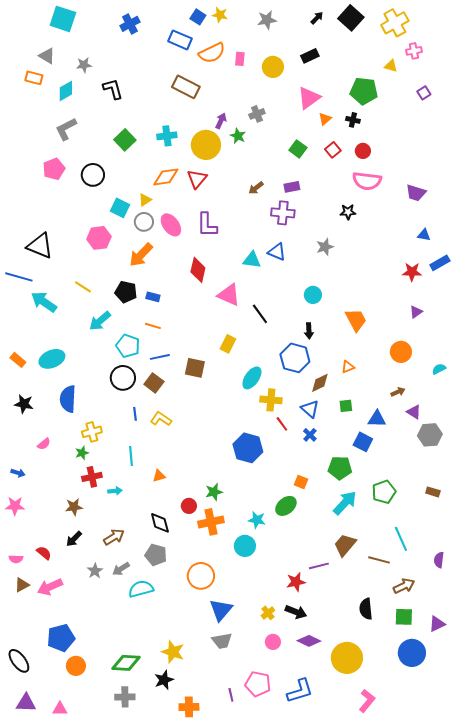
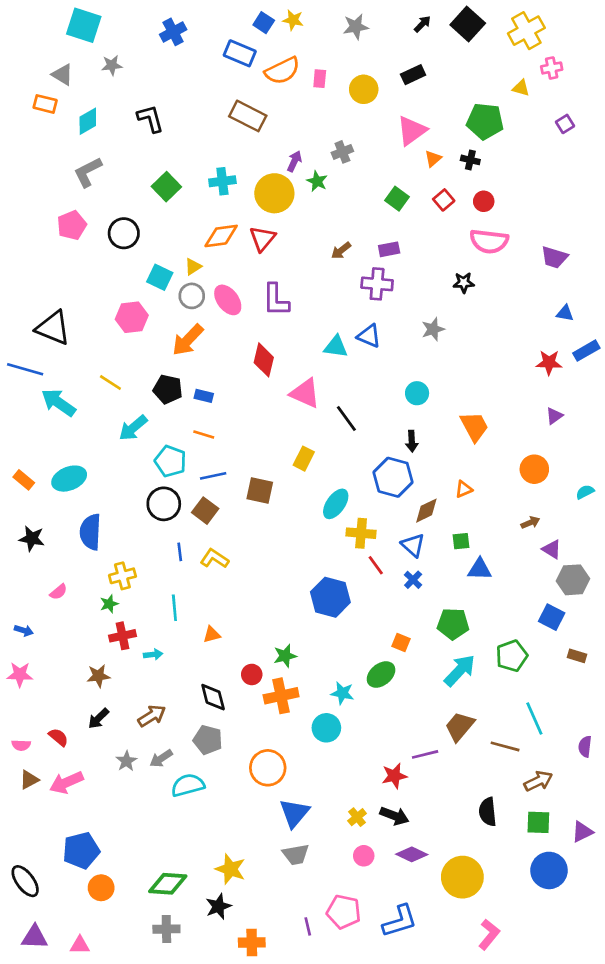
gray star: (84, 65) -> (112, 65), moved
blue triangle: (377, 419) -> (480, 569), moved
blue square: (363, 442) -> (552, 617), moved

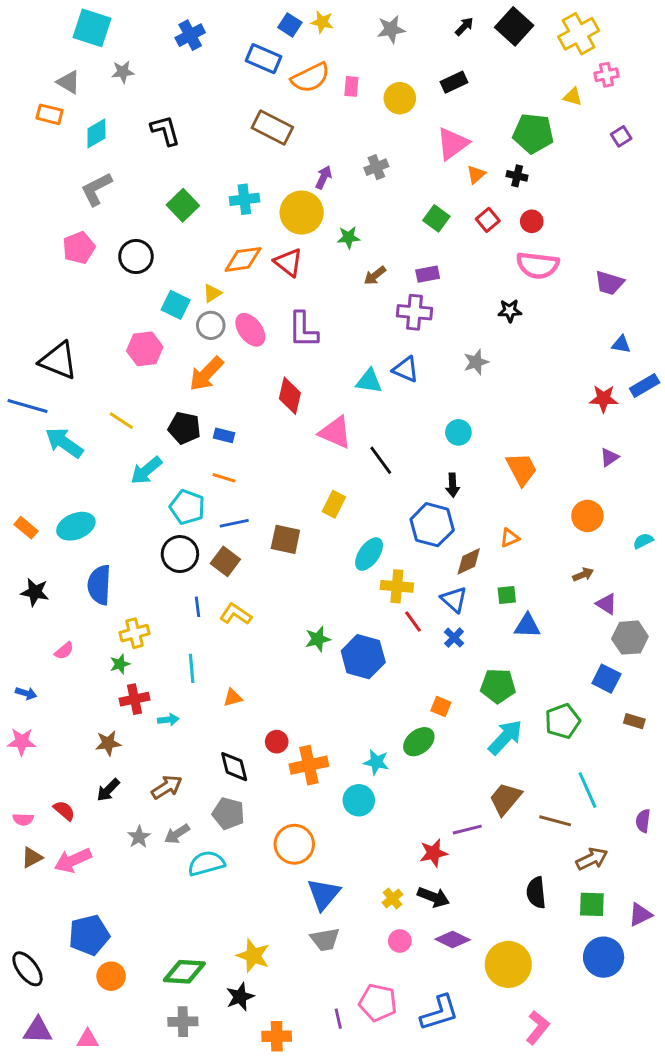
green star: (317, 181) -> (349, 237), moved, turned -30
red triangle: (262, 239) -> (288, 262), turned -32
green star: (285, 656) -> (318, 639), moved

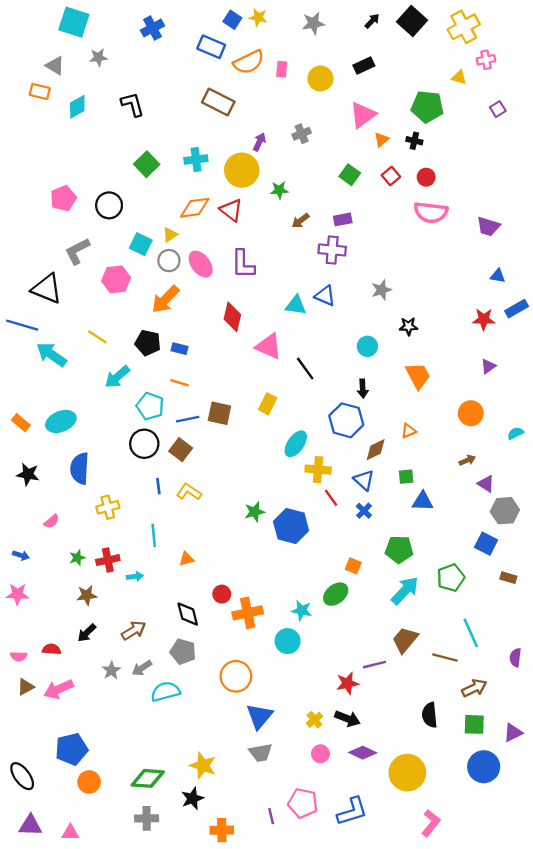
gray L-shape: (96, 189) -> (77, 251), moved
black star: (510, 311) -> (409, 326), moved
brown square: (285, 539) -> (219, 413), moved
green star: (120, 664) -> (77, 558), moved
red semicircle: (64, 811) -> (51, 649), turned -36

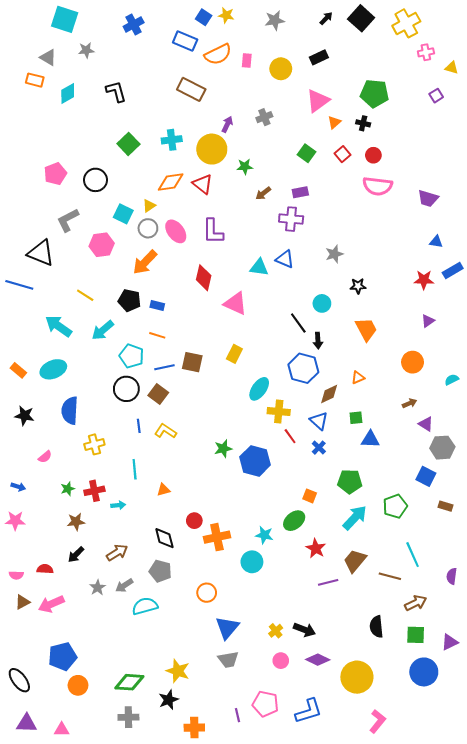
yellow triangle: (459, 77) -> (452, 68), moved
cyan arrow: (51, 355) -> (58, 326), moved
black line: (305, 369) -> (298, 323), moved
orange circle: (236, 676) -> (207, 593), size x0.7
red star: (347, 683) -> (316, 548), moved, turned -30

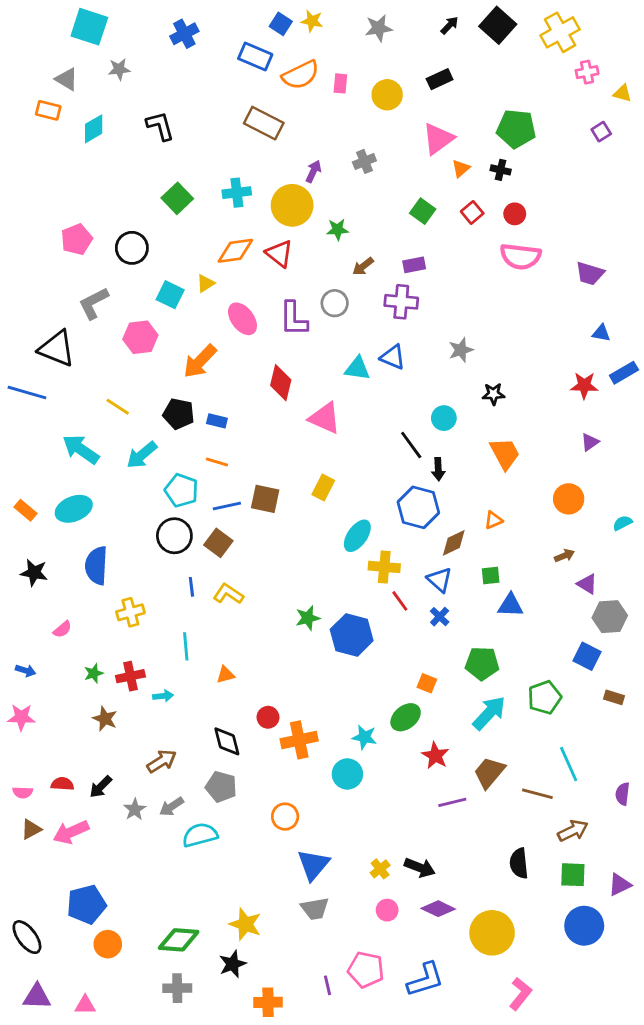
gray circle: (148, 228) -> (335, 303), moved
brown star: (76, 522) -> (105, 719), turned 30
black arrow: (76, 555) -> (101, 787), moved

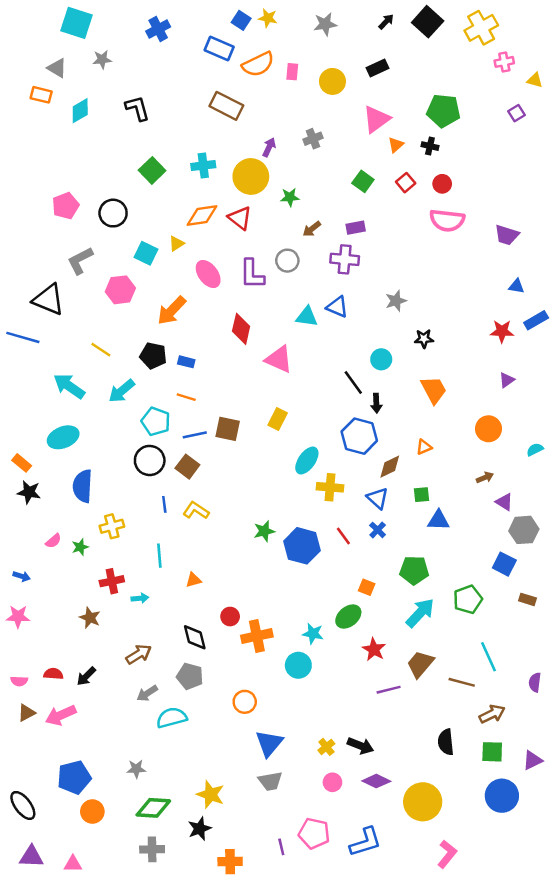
orange rectangle: (26, 510) -> (22, 463), moved
red line: (400, 601) -> (343, 536), moved
green star: (94, 673) -> (80, 547), moved
gray star: (135, 809) -> (136, 769), moved, turned 30

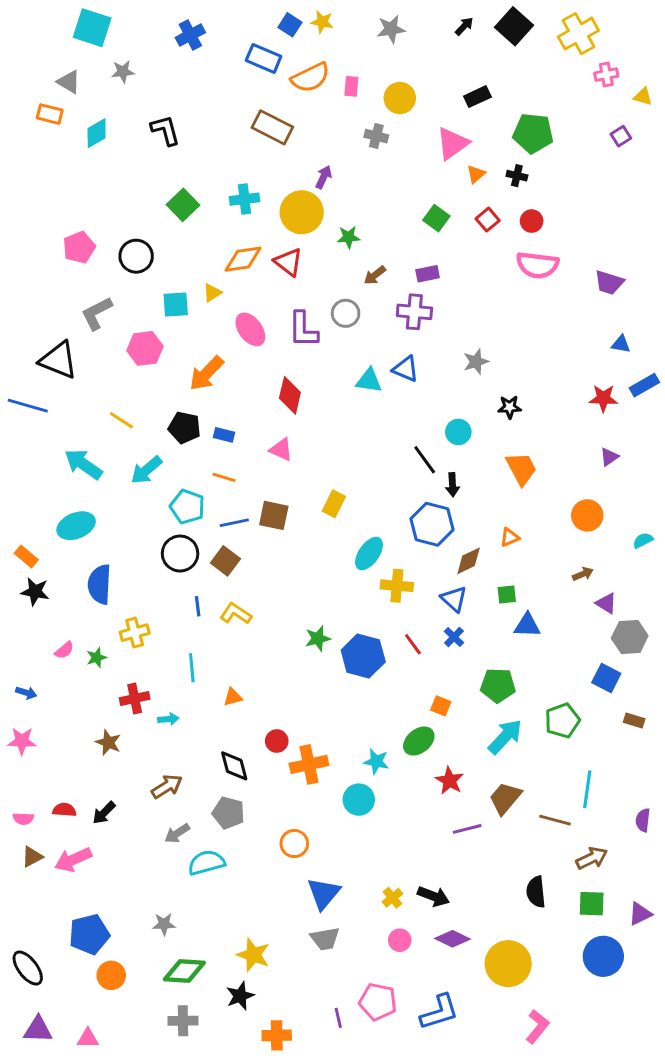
black rectangle: (378, 68) -> (477, 97), moved
gray cross: (313, 139) -> (376, 136), moved, turned 36
cyan square: (146, 253) -> (176, 305), turned -30
pink triangle: (279, 359) -> (281, 450), moved, size x0.7
cyan line: (488, 657) -> (587, 789), turned 32

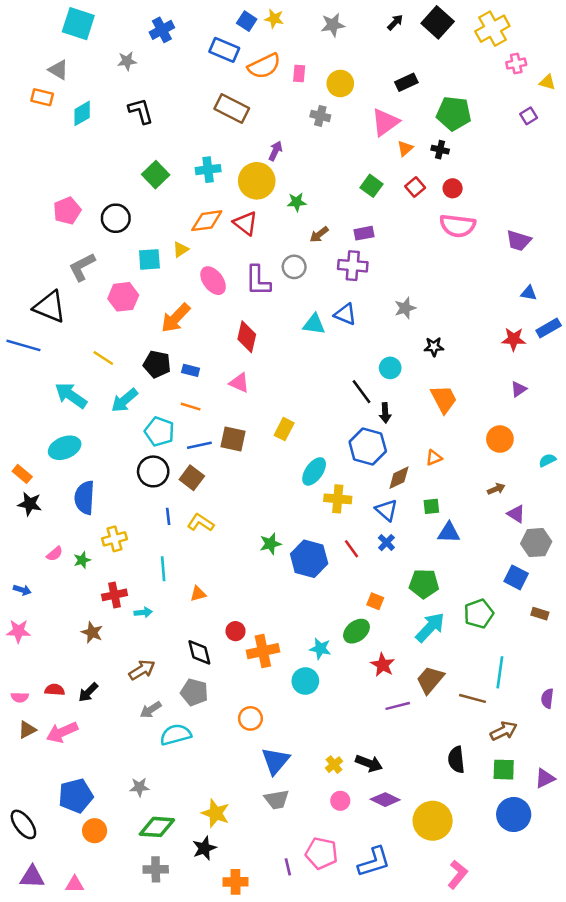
gray star: (123, 72) -> (127, 61), moved

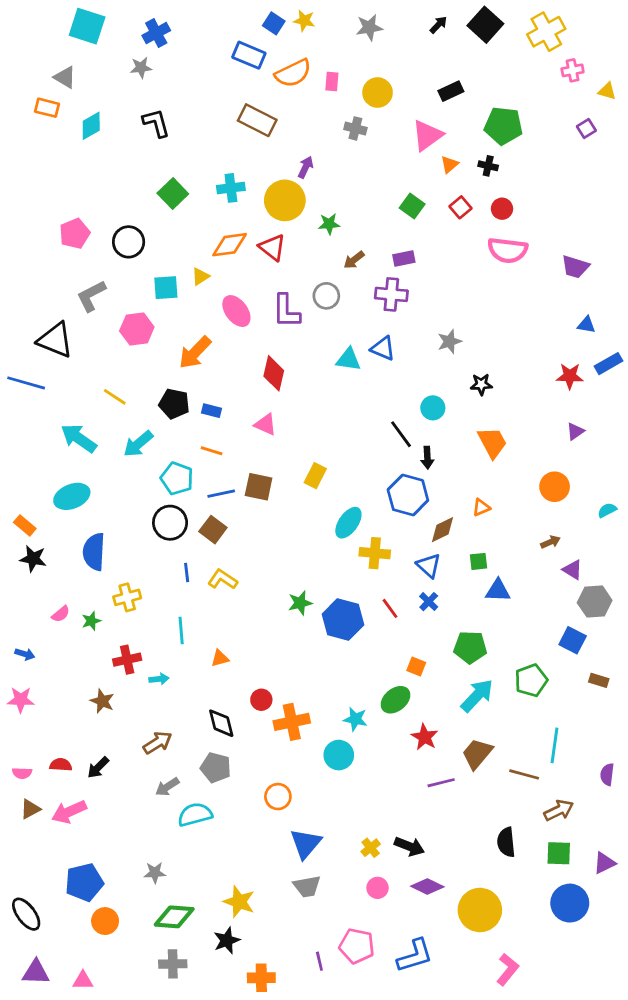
blue cross: (162, 30) -> (156, 33), moved

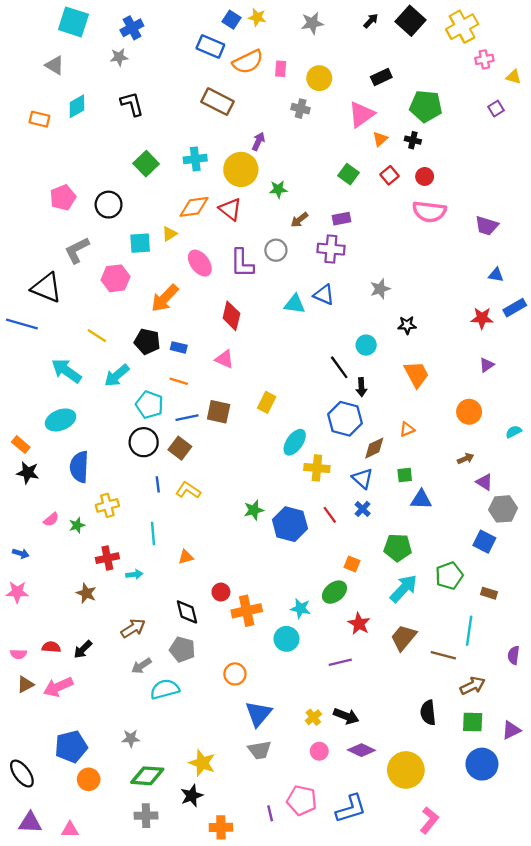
orange rectangle: (47, 108) -> (39, 119), moved
brown rectangle: (599, 680) -> (489, 593), moved
purple line: (441, 783) -> (340, 662), moved

